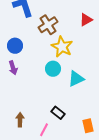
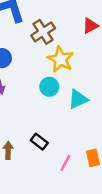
black rectangle: (58, 113) -> (39, 142), moved
pink line: (44, 130) -> (65, 163), moved

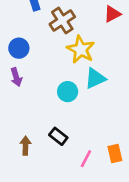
cyan circle: (49, 87) -> (68, 92), moved
cyan triangle: (78, 99) -> (95, 78), moved

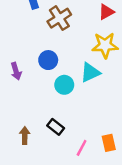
blue circle: (19, 48) -> (48, 60), moved
yellow star: (81, 49) -> (105, 45), moved, turned -30

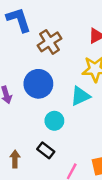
blue circle: (48, 60) -> (38, 84), size x1.5
cyan circle: (64, 85) -> (54, 121), moved

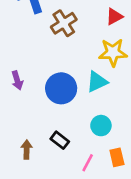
blue circle: (38, 84) -> (61, 88), moved
cyan circle: (54, 121) -> (101, 126), moved

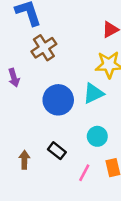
brown cross: (64, 23) -> (44, 48), moved
purple arrow: (17, 80) -> (14, 78), moved

